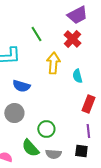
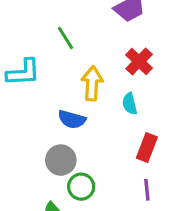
red cross: (72, 39) -> (139, 61), moved
blue semicircle: (21, 86) -> (72, 119), moved
gray circle: (14, 113) -> (61, 160), moved

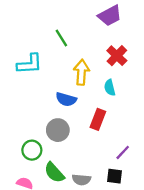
red rectangle: (147, 148) -> (98, 119), moved
green circle: (81, 187) -> (32, 150), moved
purple line: (147, 190) -> (123, 152), turned 49

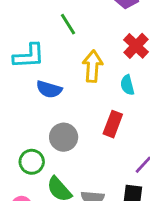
blue semicircle: (66, 99) -> (49, 89), moved

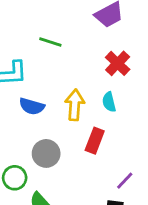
green line: (68, 24) -> (50, 42), turned -40
yellow arrow: (93, 66) -> (75, 105), moved

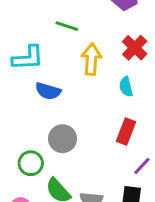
yellow arrow: (75, 105) -> (91, 59), moved
red rectangle: (95, 141) -> (126, 131), moved

